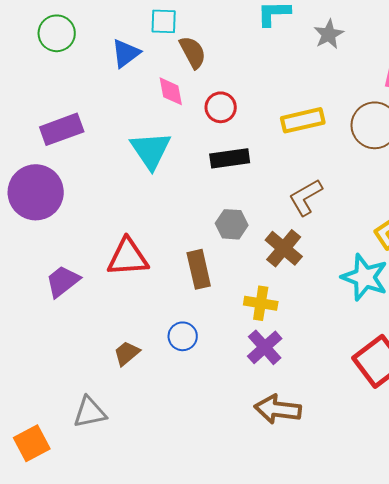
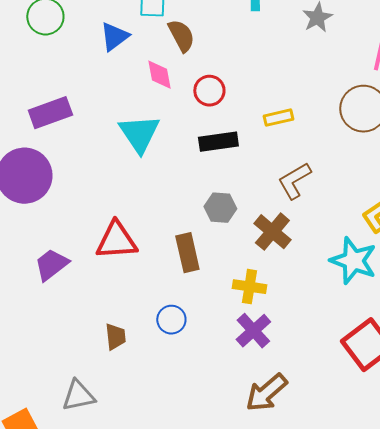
yellow rectangle: (303, 120) -> (278, 118), moved, size x0.7
brown trapezoid: (127, 353) -> (115, 337), turned 124
brown arrow: (278, 409) -> (266, 393), turned -48

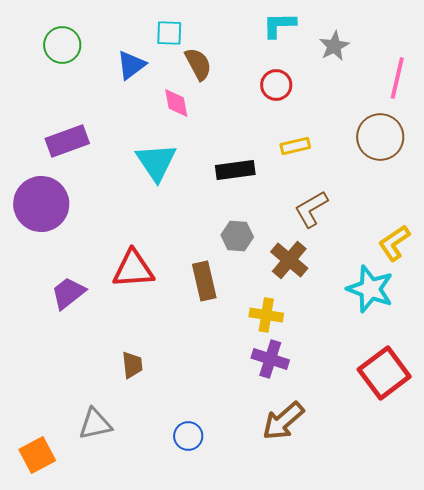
red circle: (209, 91) -> (276, 85), moved
blue circle: (171, 320) -> (188, 436), moved
purple cross: (253, 331) -> (270, 359), turned -30

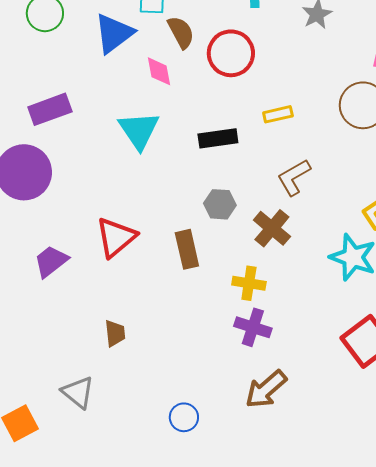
blue triangle: (131, 65) -> (114, 33), size x1.4
red circle: (276, 85) -> (231, 53), moved, size x1.5
red triangle: (133, 269) -> (116, 237), turned -36
gray triangle: (95, 424) -> (78, 392), turned 51
blue circle: (188, 436) -> (184, 417), moved

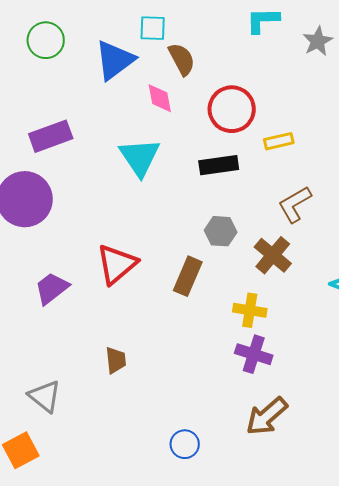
red circle: (231, 53) -> (232, 109), moved
brown rectangle: (187, 249) -> (188, 276), turned 36
gray triangle: (78, 392) -> (45, 396), moved

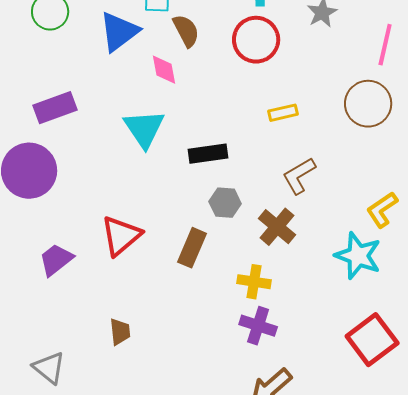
red circle: (232, 109) -> (256, 40), moved
black rectangle: (219, 165) -> (208, 154), moved

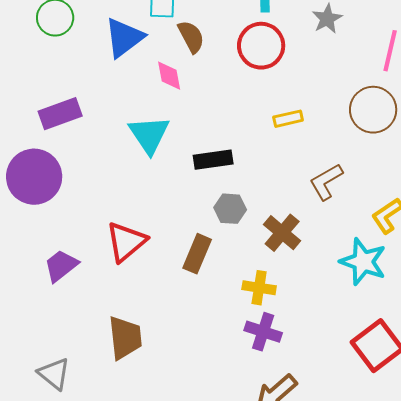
brown L-shape: (299, 176) -> (326, 182), moved
brown trapezoid: (120, 332) -> (125, 338), size x1.6

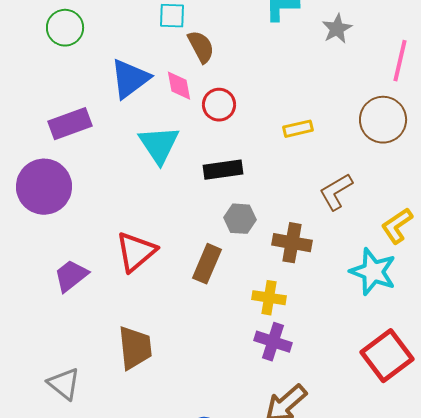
blue triangle: (124, 38) -> (130, 79), moved
red circle: (261, 46) -> (219, 105), moved, size x0.7
brown cross: (282, 233) -> (292, 243), turned -30

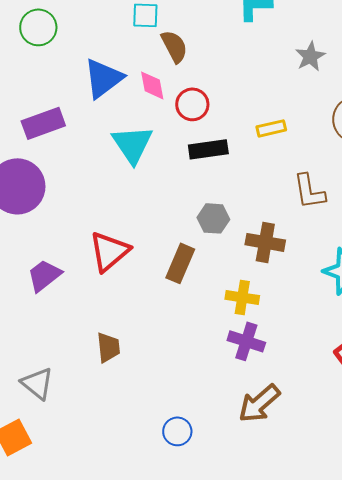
gray star: (337, 29) -> (310, 56), moved
black rectangle: (223, 170) -> (208, 149), moved
brown L-shape: (336, 192) -> (309, 191), turned -69
brown trapezoid: (135, 348) -> (108, 347), size x0.7

